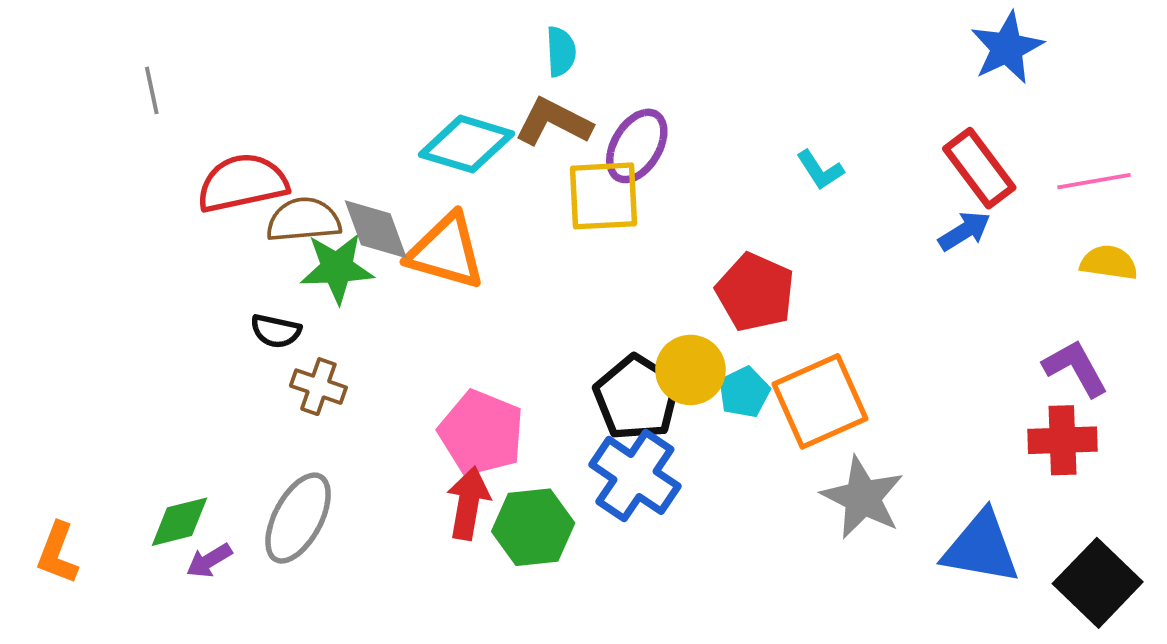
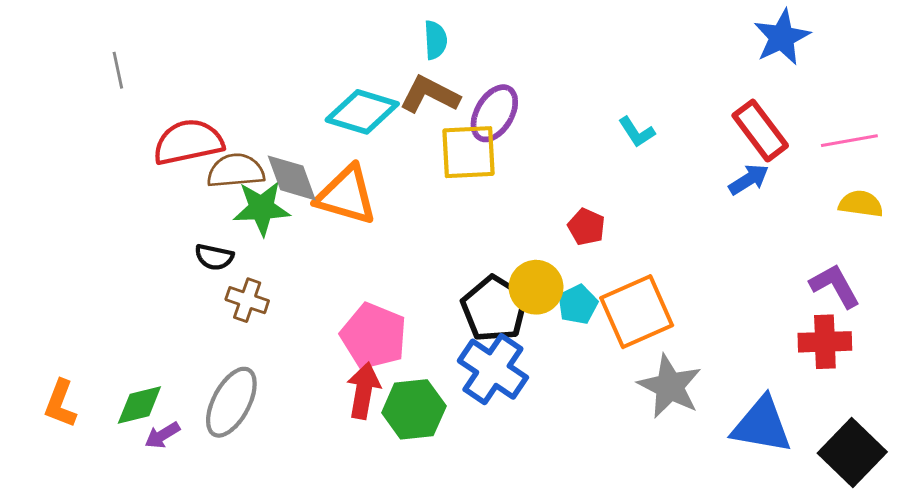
red pentagon: (755, 292) -> (586, 227), size x0.6
orange L-shape: (57, 553) -> (60, 404), moved

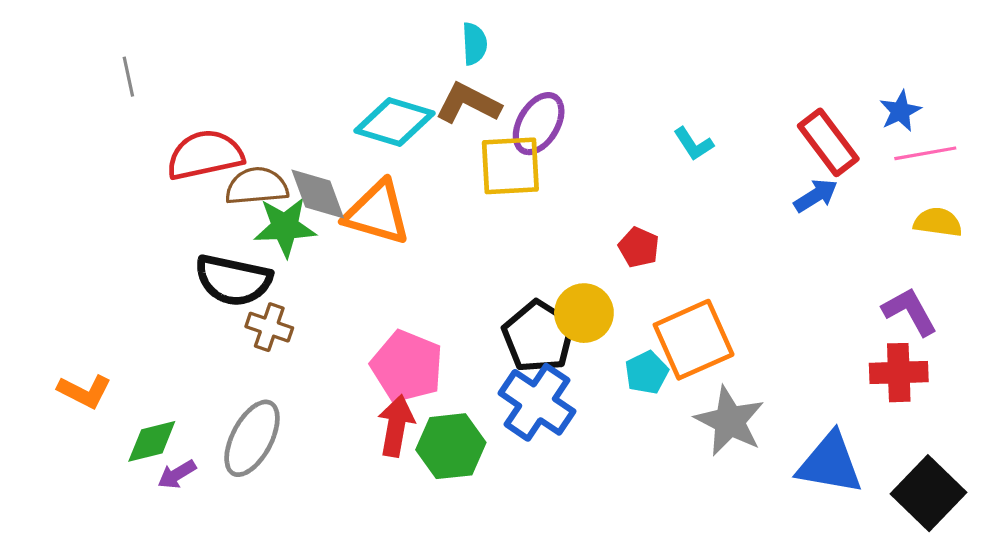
blue star: (782, 37) -> (900, 111), moved, size x0.7
black semicircle: (214, 257) -> (233, 280), size x1.8
cyan pentagon: (578, 304) -> (647, 373), moved
orange L-shape: (60, 404) -> (84, 391), moved, turned -84

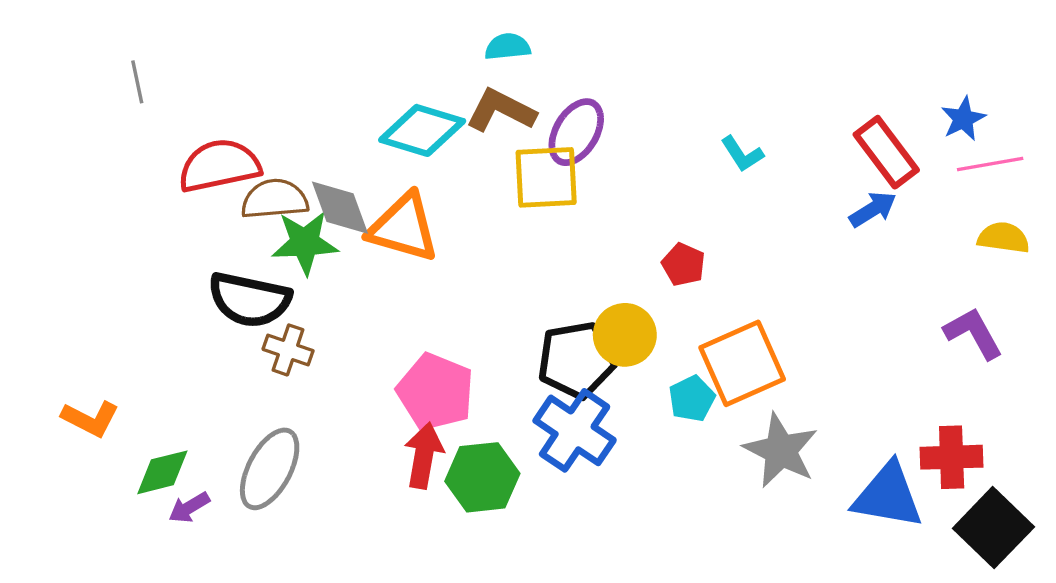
cyan semicircle: (474, 44) -> (508, 47), turned -93
black pentagon: (539, 337) -> (576, 360), turned 30
red cross: (899, 373) -> (952, 457), moved

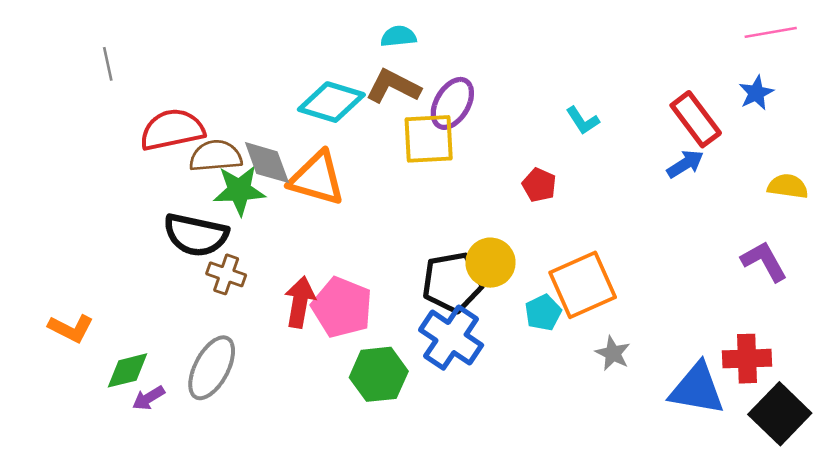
pink line: (990, 164) -> (771, 32), moved
red pentagon: (683, 265) -> (539, 185), moved
gray star: (781, 450) -> (613, 353), size x0.6
red arrow: (424, 456) -> (300, 302), moved

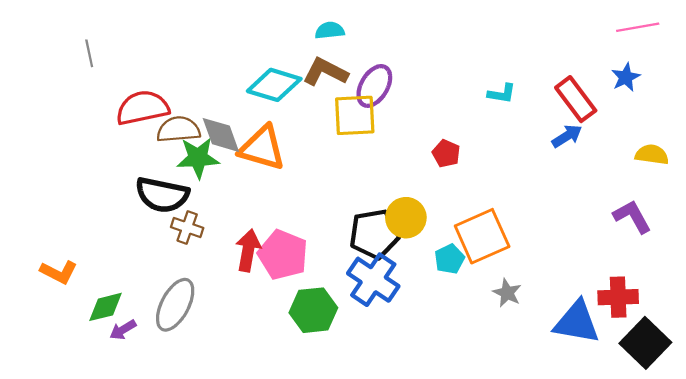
cyan L-shape: (583, 121) -> (502, 94), moved, turned -48

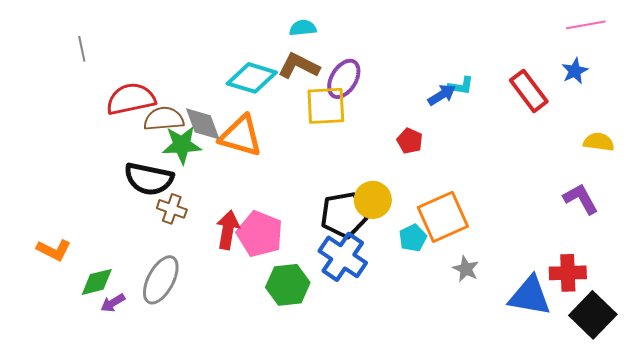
blue arrow: (567, 136) -> (442, 95), moved

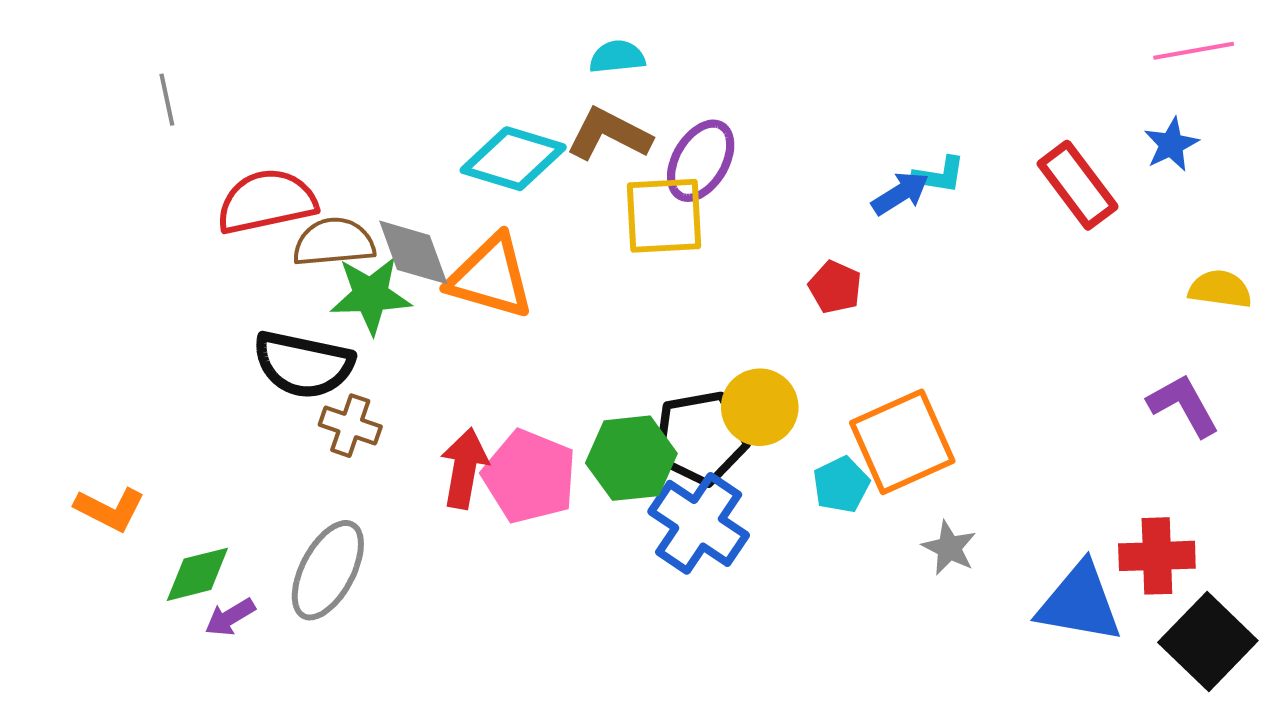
green hexagon: (288, 285) -> (631, 458), moved

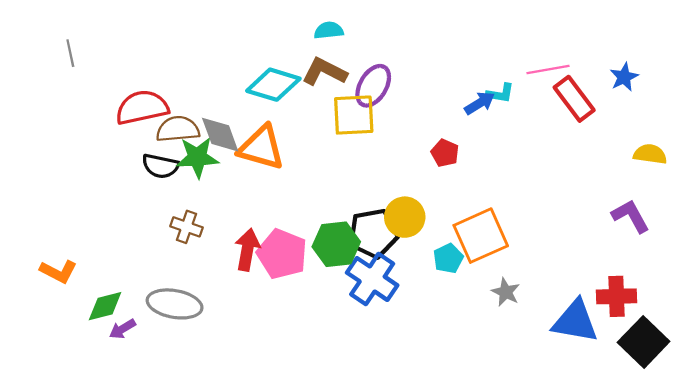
pink line: (1194, 51) -> (548, 69), moved
gray line: (167, 100) -> (70, 53), moved
black semicircle: (303, 364) -> (160, 166), moved, size x0.7
gray ellipse: (328, 570) -> (175, 304), turned 72

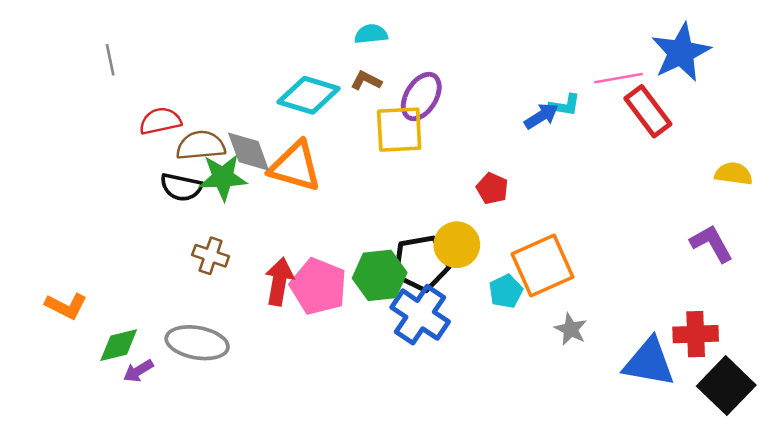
gray line: (70, 53) -> (110, 60), moved
brown L-shape: (324, 72) -> (366, 81), size x0.6
blue star: (624, 77) -> (681, 52), moved, size x1.8
red semicircle: (142, 107) -> (160, 121), size x0.7
red pentagon: (445, 153) -> (492, 188), moved

